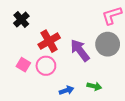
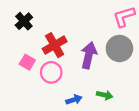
purple arrow: (80, 50) -> (89, 55), turned 50
pink square: (23, 65) -> (27, 62), moved

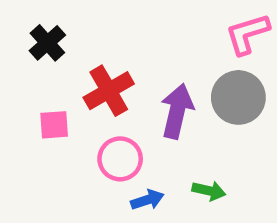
pink square: (27, 62) -> (54, 125), turned -35
pink circle: (51, 72) -> (120, 159), moved

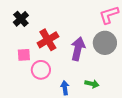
pink circle: (120, 159) -> (41, 70), moved
blue arrow: (147, 200) -> (65, 88), turned -80

